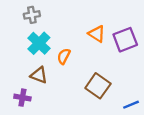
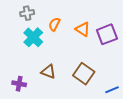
orange semicircle: (64, 56) -> (54, 24), moved
brown triangle: (39, 75) -> (48, 72), moved

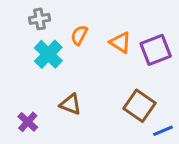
brown square: (84, 74) -> (139, 106), moved
purple cross: (19, 84) -> (28, 122), turned 32

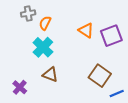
orange semicircle: (79, 35) -> (45, 23), moved
cyan cross: (48, 54) -> (43, 47), moved

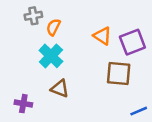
brown square: (100, 76) -> (119, 73), moved, turned -30
purple cross: (20, 87) -> (23, 104), turned -32

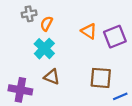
brown square: (119, 73) -> (101, 78), moved
purple cross: (23, 104) -> (20, 90), size x1.5

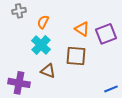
gray cross: (29, 14) -> (19, 11), moved
brown square: (101, 78) -> (76, 56), moved

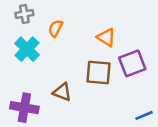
purple square: (106, 34) -> (132, 63), moved
cyan cross: (41, 45) -> (27, 49), moved

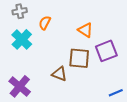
brown triangle: (62, 92) -> (59, 74), moved
purple cross: (24, 108) -> (20, 86), turned 30

